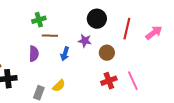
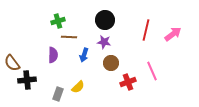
black circle: (97, 19) -> (105, 20), moved
brown circle: (107, 53) -> (111, 63), moved
pink line: (133, 81) -> (152, 71), moved

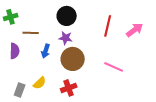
green cross: (58, 21) -> (11, 17), moved
brown circle: (111, 63) -> (73, 59), size x1.5
pink line: (152, 71) -> (114, 67), turned -42
red cross: (128, 82) -> (69, 88), moved

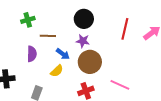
blue arrow: (46, 51) -> (63, 54), turned -72
pink line: (114, 67) -> (120, 85), moved
yellow semicircle: (40, 83) -> (57, 71), moved

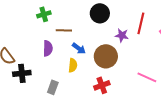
purple star: (83, 41) -> (122, 35), moved
yellow semicircle: (57, 71) -> (73, 65), turned -40
pink line: (120, 85) -> (147, 77), moved

